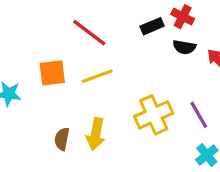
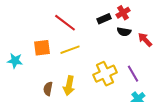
red cross: (183, 17) -> (123, 13), turned 32

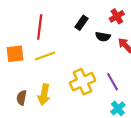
red cross: (123, 13) -> (117, 16), moved
black rectangle: (104, 19) -> (81, 23), turned -32
red line: (65, 23) -> (40, 27), turned 60

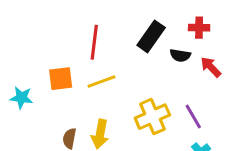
red cross: (117, 16) -> (199, 28), turned 32
black rectangle: (81, 23) -> (151, 36), size x1.5

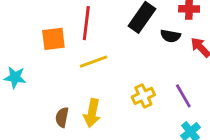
orange square: (61, 79) -> (53, 39), moved
yellow cross: (152, 117) -> (143, 96), size x0.7

